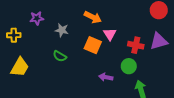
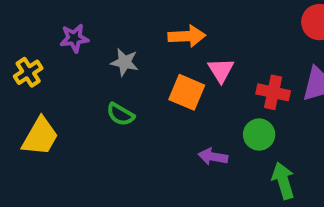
orange arrow: (93, 17) -> (187, 36), turned -30
yellow cross: (14, 35) -> (28, 72), turned -32

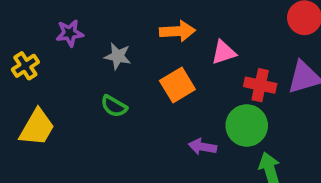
pink triangle: (221, 70) -> (224, 52), moved, turned 44
orange square: (187, 92) -> (177, 85), turned 36
green circle: (259, 135) -> (247, 125), size x1.4

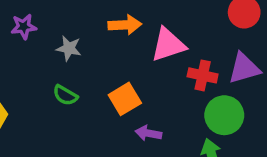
pink triangle: (224, 52) -> (168, 45), size x1.5
orange square: (177, 85) -> (125, 99), moved
green circle: (247, 125) -> (224, 115), moved

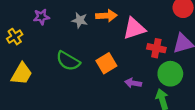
gray star: (69, 48) -> (80, 20), moved
green semicircle: (65, 95) -> (68, 61), size x1.5
purple arrow: (148, 133) -> (133, 83), moved

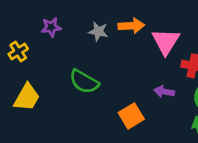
pink triangle: (134, 28) -> (166, 41), turned -40
orange square: (106, 63) -> (131, 116), moved
purple arrow: (133, 83) -> (164, 92), moved

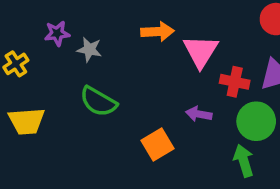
gray star: (98, 31) -> (89, 50), moved
yellow trapezoid: (27, 97) -> (27, 121), turned 56

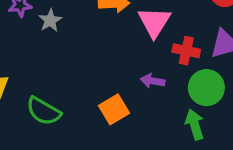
gray star: (89, 50) -> (50, 20), turned 30
green semicircle: (98, 102) -> (43, 111), moved

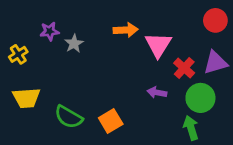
red cross: (186, 51) -> (184, 68), turned 30
orange square: (114, 109) -> (111, 121), moved

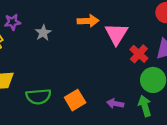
purple star: (50, 31) -> (12, 22), moved
purple arrow: (157, 92) -> (115, 104), moved
green semicircle: (69, 117) -> (38, 97), turned -35

